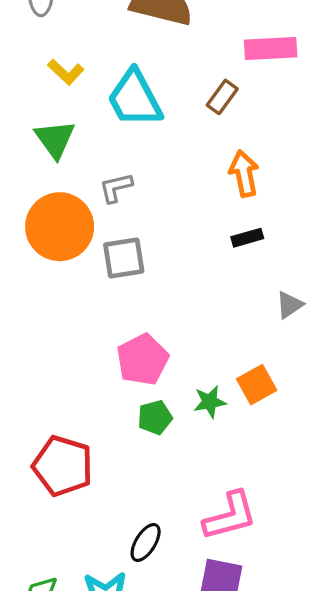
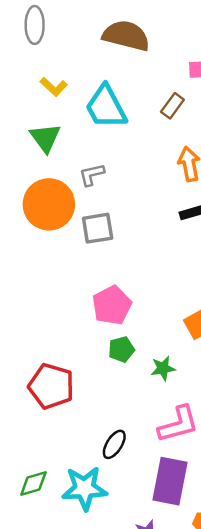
green star: (210, 402) -> (163, 368), moved

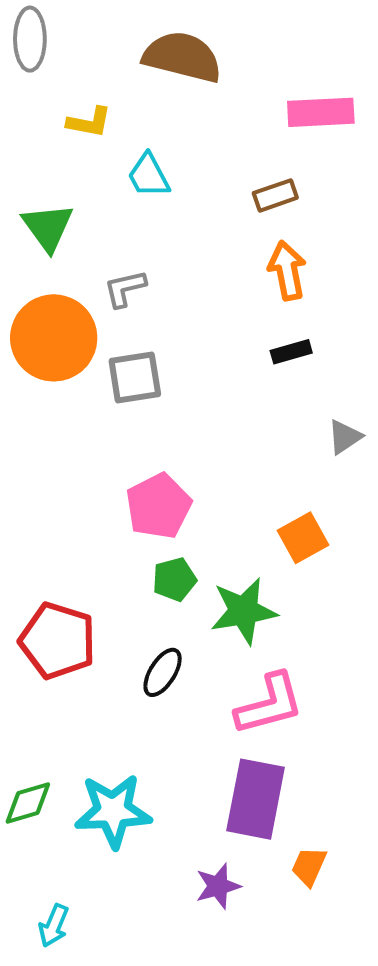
yellow L-shape: (54, 87) -> (89, 122), moved, turned -32
brown rectangle: (172, 106) -> (275, 195), moved, turned 35
cyan trapezoid: (106, 107) -> (149, 176), size x0.6
green star: (163, 368) -> (244, 611), size x1.6
black ellipse: (114, 444) -> (163, 672), moved

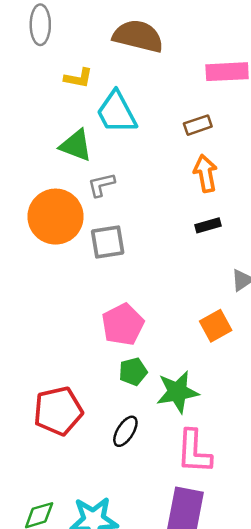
cyan trapezoid: (149, 176) -> (117, 112), size x1.5
green triangle: (48, 227) -> (76, 145), moved, turned -33
orange square: (303, 538) -> (216, 326), moved
red pentagon: (58, 641) -> (58, 411), turned -30
pink L-shape: (269, 704) -> (194, 452), turned 108

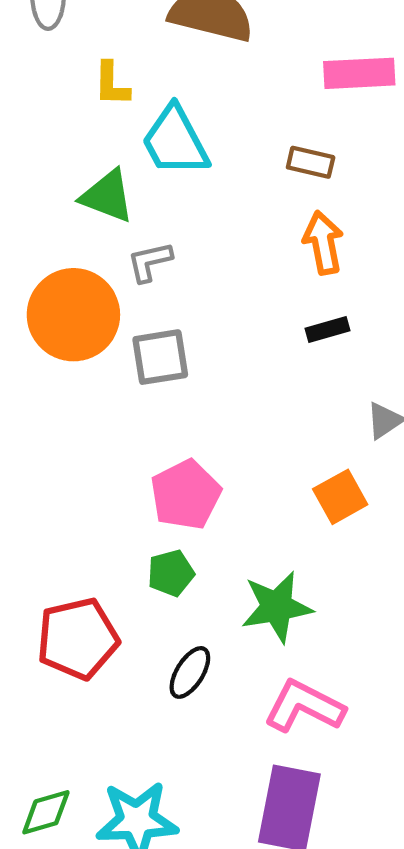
yellow L-shape: (78, 78) -> (112, 84), turned 80
brown rectangle: (198, 125) -> (311, 162), turned 32
green pentagon: (133, 372) -> (171, 573), moved
pink L-shape: (194, 452) -> (304, 706), turned 114

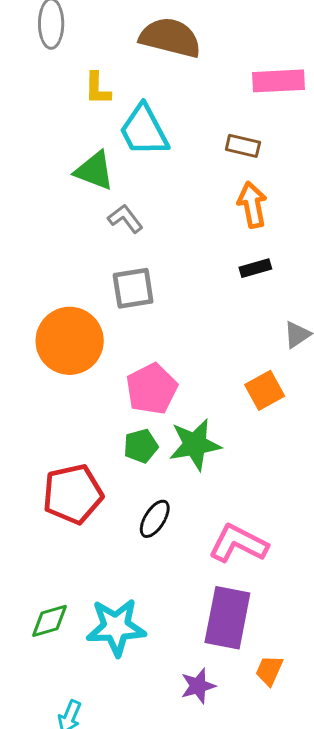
gray L-shape: (150, 262) -> (125, 219), turned 66
orange circle: (73, 315) -> (70, 341), moved
green star: (277, 607) -> (195, 445), moved

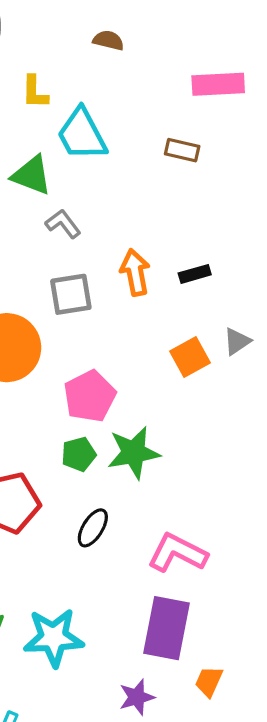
brown semicircle: (170, 38) -> (108, 40), size x0.5
orange arrow: (252, 205) -> (135, 272), moved
orange square: (265, 390) -> (190, 357), moved

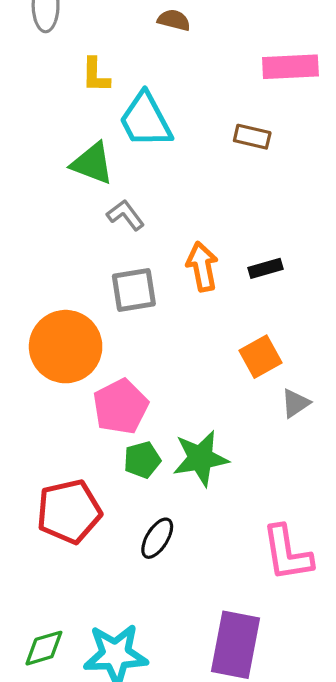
gray triangle: (237, 341) -> (295, 403), moved
pink pentagon: (90, 396) -> (121, 407), moved
pink L-shape: (177, 553) -> (287, 553), moved, turned -126

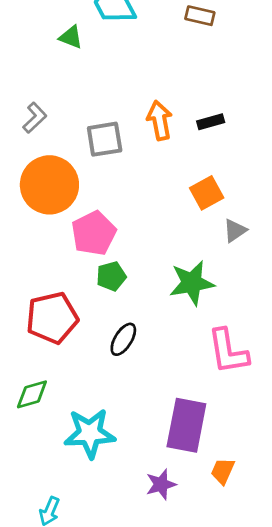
green triangle: (92, 163) -> (71, 37), size x0.7
gray L-shape: (126, 215) -> (35, 118), moved, turned 84
green star: (201, 458) -> (192, 283), moved
green diamond: (44, 648) -> (32, 394), moved

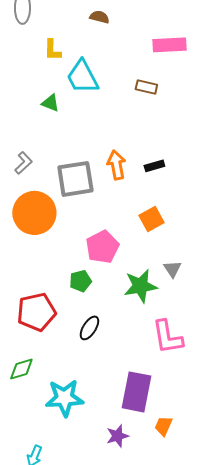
gray square: (105, 139) -> (75, 179), size x1.4
gray triangle: (235, 231) -> (172, 269), moved, turned -30
pink pentagon: (94, 233) -> (102, 247), moved

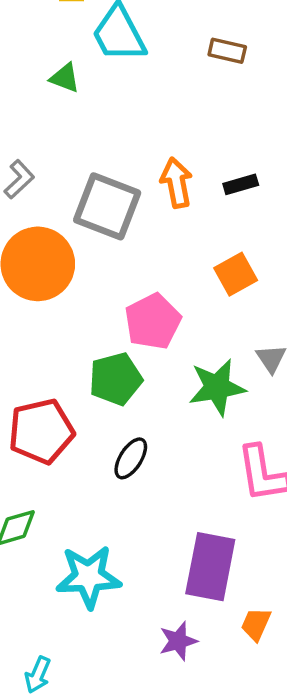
gray square: (75, 179) -> (107, 206), turned 30
green pentagon: (80, 281) -> (116, 379), size x1.4

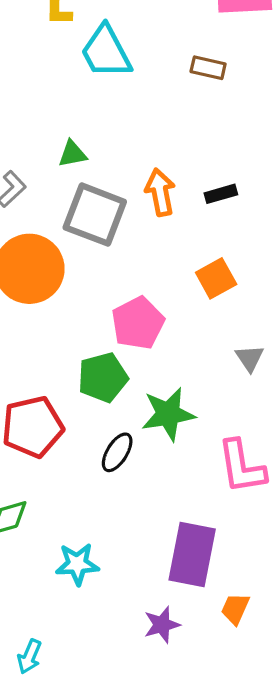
green triangle: (65, 78) -> (72, 154), moved, turned -32
green star: (217, 387) -> (168, 414), moved
cyan star: (89, 577) -> (77, 564), size x0.7

